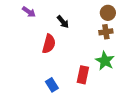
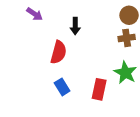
black arrow: (63, 22) -> (75, 26), turned 40
blue rectangle: (52, 85) -> (62, 87), moved

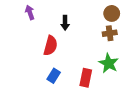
purple arrow: (35, 14) -> (30, 12), turned -144
blue rectangle: (62, 87) -> (54, 76), turned 64

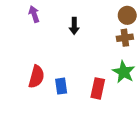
red semicircle: (51, 46) -> (36, 77), moved
blue rectangle: (54, 76) -> (61, 86), turned -40

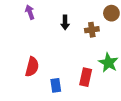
brown cross: (125, 38) -> (92, 30), moved
blue rectangle: (61, 86) -> (56, 85), moved

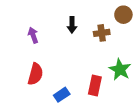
purple arrow: (30, 12) -> (33, 35), moved
blue rectangle: (56, 85) -> (62, 95), turned 64

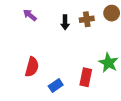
brown cross: (102, 33) -> (87, 19), moved
purple arrow: (33, 35) -> (30, 15), moved, turned -32

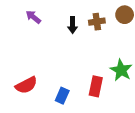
red semicircle: (32, 67) -> (26, 85), moved, turned 48
blue rectangle: (56, 86) -> (62, 96), turned -32

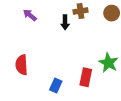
brown cross: (97, 22) -> (81, 11), moved
red semicircle: (26, 85) -> (22, 65), moved, turned 114

